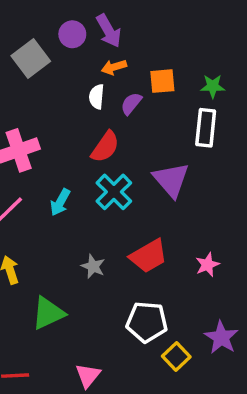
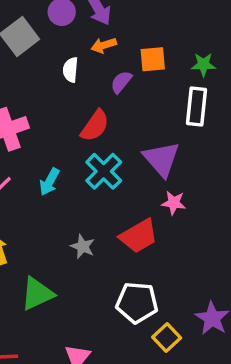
white semicircle: (97, 97) -> (70, 70), moved
pink star: (207, 265) -> (174, 203), moved, turned 30

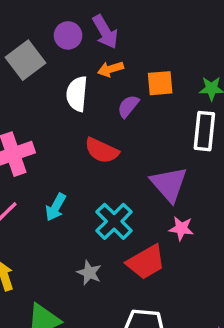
white semicircle: (70, 70) -> (77, 94), size x1.4
red semicircle: (95, 126) -> (102, 151), turned 80
cyan cross: (104, 171) -> (114, 221), moved

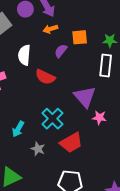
white semicircle: (77, 94) -> (24, 55), moved
cyan arrow: (56, 207) -> (18, 129), moved
pink star: (181, 228) -> (99, 118), moved

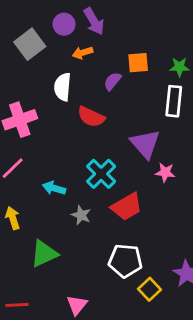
orange arrow: (50, 29) -> (83, 53), moved
cyan arrow: (18, 129) -> (54, 188), turned 77

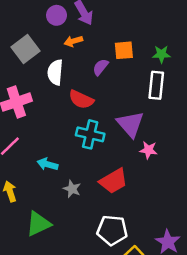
gray square: (30, 44) -> (25, 49), moved
cyan cross: (101, 174) -> (90, 134), moved, turned -32

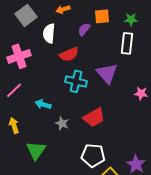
red semicircle: (81, 99) -> (69, 54), turned -48
pink star: (148, 150) -> (141, 93), moved
green triangle: (38, 224) -> (36, 150), turned -30

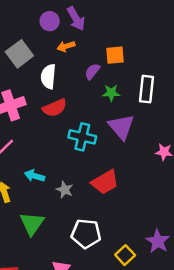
green star: (131, 19) -> (111, 93), moved
red semicircle: (69, 54) -> (55, 108), moved
cyan arrow: (43, 104) -> (35, 176), moved
white pentagon: (93, 155) -> (86, 234), moved

